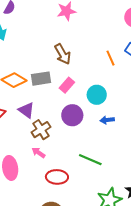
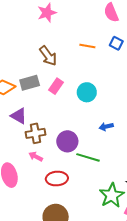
orange line: (110, 58) -> (87, 46), moved, turned -49
purple circle: (72, 115) -> (67, 141), moved
blue arrow: (107, 120) -> (106, 127), moved
brown cross: (41, 130) -> (35, 133), turned 30

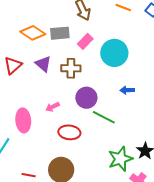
cyan circle: (87, 92) -> (114, 53), size x1.4
brown cross: (35, 133) -> (71, 68), moved
pink arrow: (36, 156) -> (53, 107), turned -64

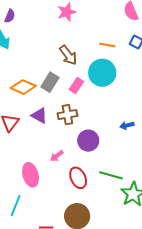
gray rectangle: (60, 33) -> (50, 82), turned -42
cyan circle: (114, 53) -> (102, 73), moved
green line: (104, 117) -> (111, 175), moved
red ellipse: (69, 132) -> (78, 178), turned 70

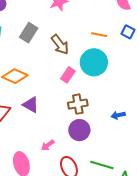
gray rectangle: (50, 82) -> (29, 33), moved
brown cross: (67, 115) -> (78, 104), moved

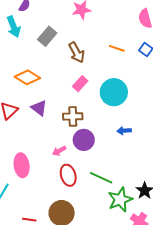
cyan circle: (94, 62) -> (114, 92), moved
brown cross: (78, 104) -> (73, 116), moved
pink arrow: (48, 145) -> (59, 151), moved

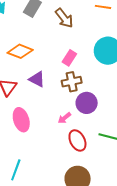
pink rectangle: (80, 84) -> (69, 58), moved
pink ellipse: (22, 165) -> (21, 120), moved

